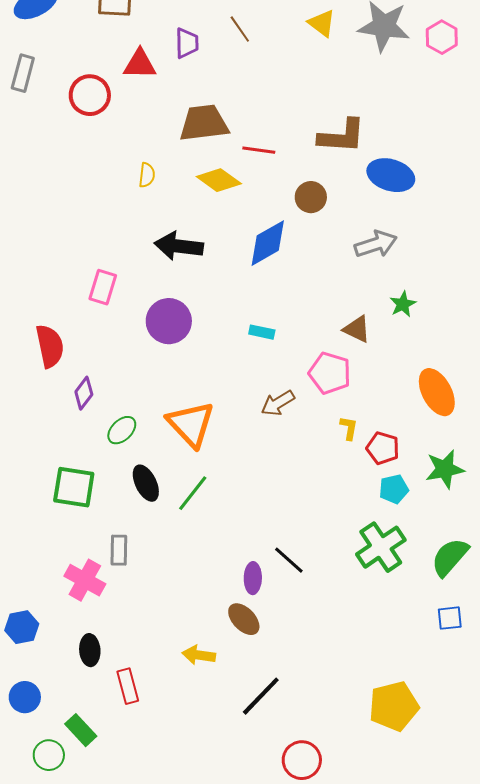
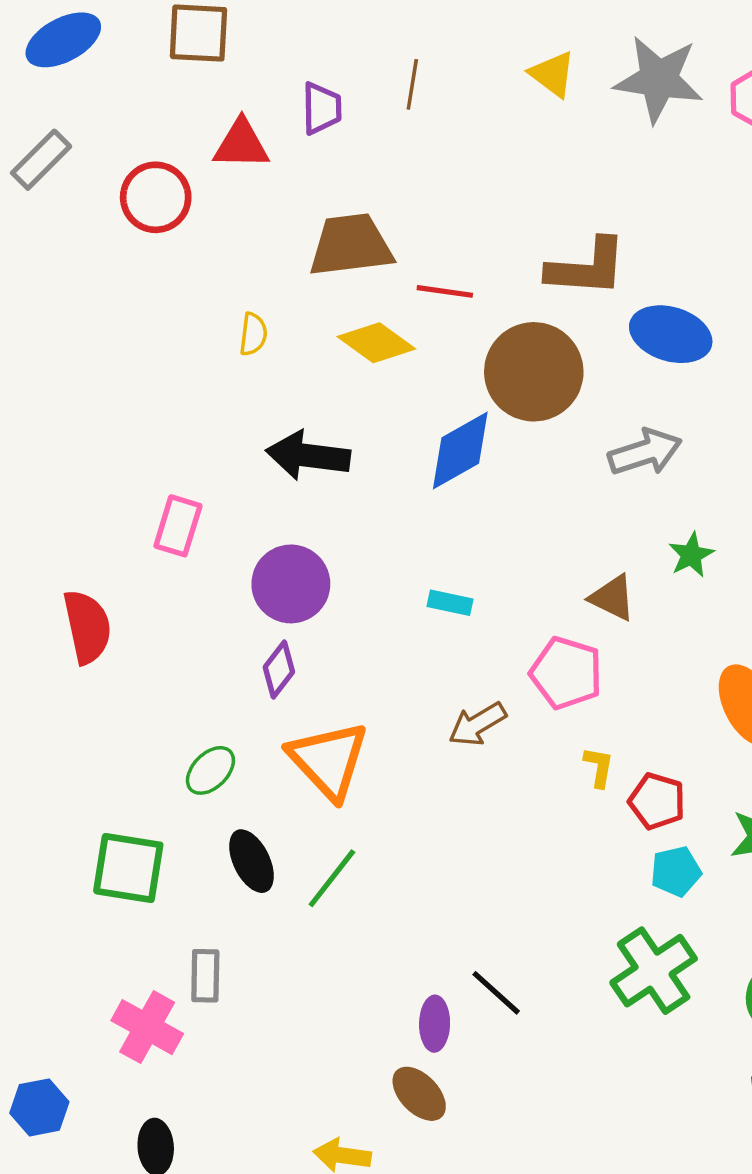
brown line: (240, 29) -> (412, 84), turned 44
gray rectangle: (23, 73) -> (41, 160), turned 30
brown circle: (311, 197) -> (534, 372), size x1.8
purple diamond: (84, 393) -> (279, 669), moved

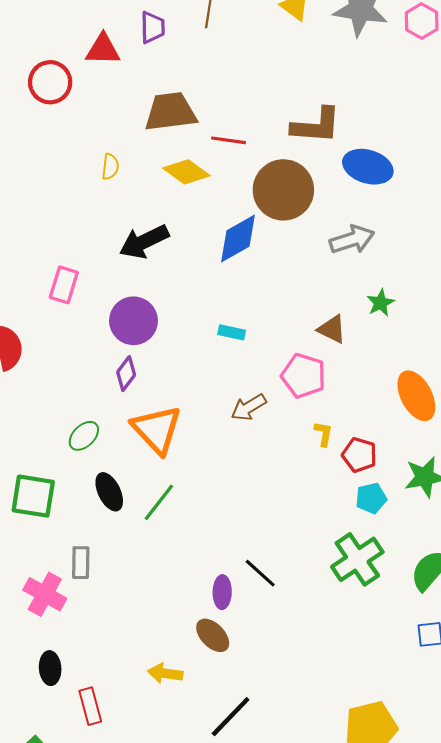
black arrow: (308, 456) -> (144, 242), turned -33

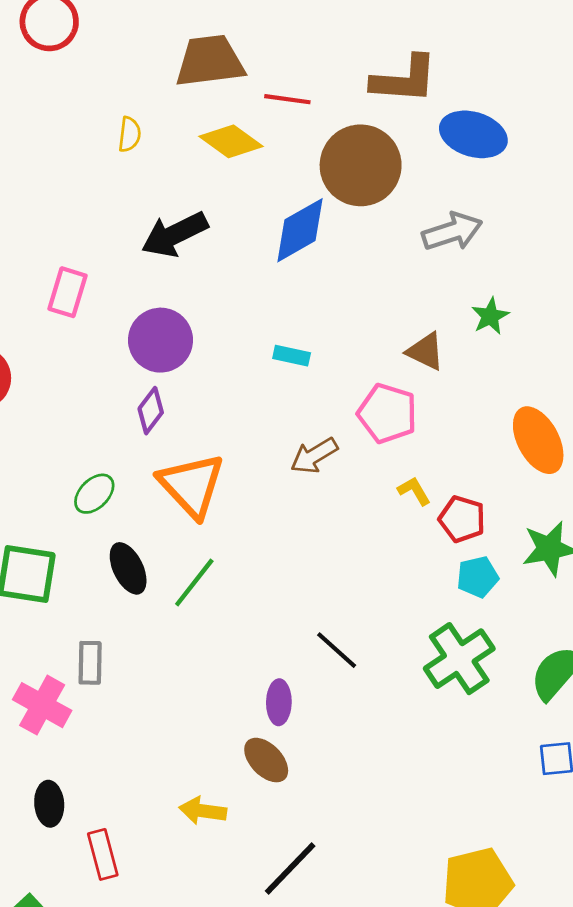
yellow L-shape: (324, 434) -> (414, 491), turned -40
black line: (260, 573) -> (337, 650), moved

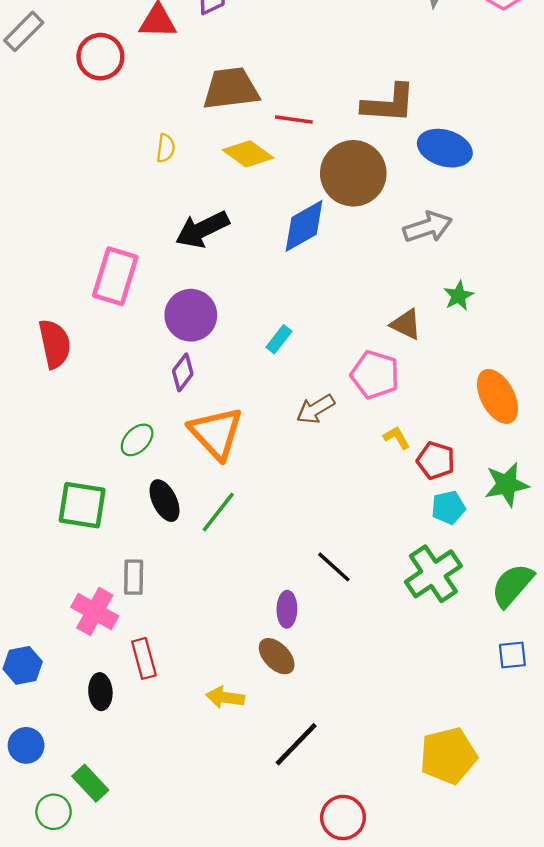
pink rectangle: (68, 292) -> (115, 276), size x1.4
cyan rectangle: (292, 356) -> (279, 339), moved, turned -64
red rectangle: (103, 854) -> (144, 658), moved

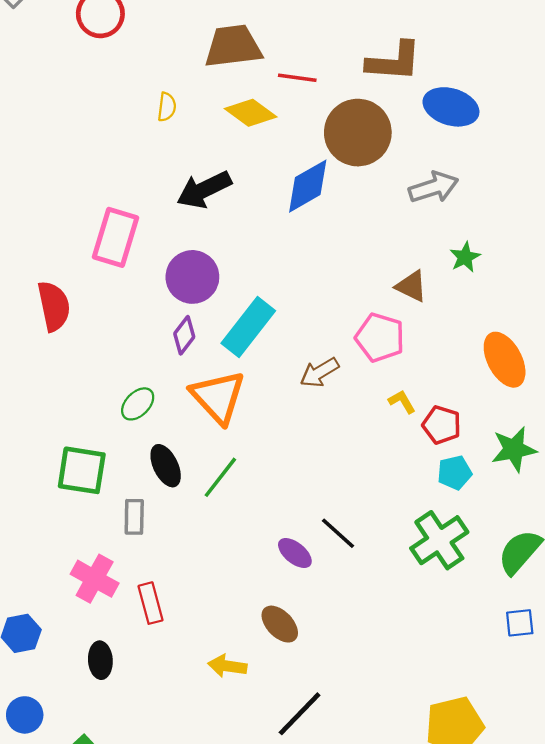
cyan rectangle: (279, 339) -> (248, 327), moved, size x2.0
gray rectangle: (134, 577) -> (134, 517), moved
purple ellipse: (287, 609) -> (295, 553), moved, turned -52
red rectangle: (144, 658) -> (150, 603), moved

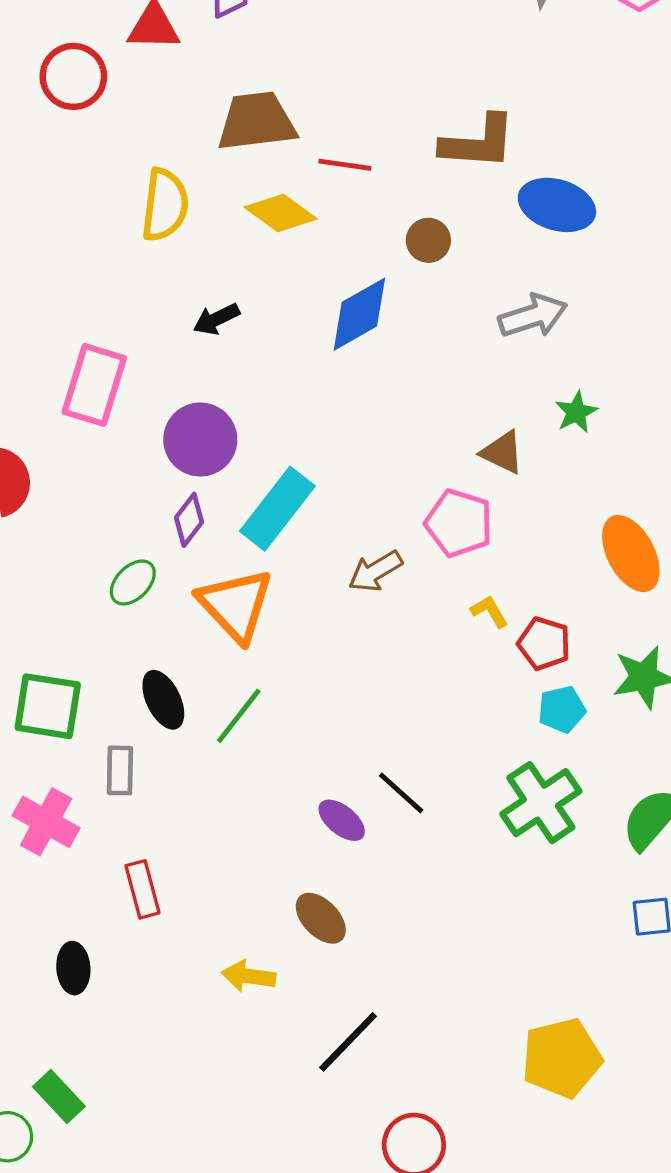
yellow semicircle: (167, 107) -> (165, 205), size x1.8
brown circle: (358, 133) -> (428, 240), size x0.5
black arrow: (204, 190) -> (216, 319), size x0.6
green ellipse: (138, 404) -> (133, 582), moved
pink cross: (95, 579) -> (46, 822), moved

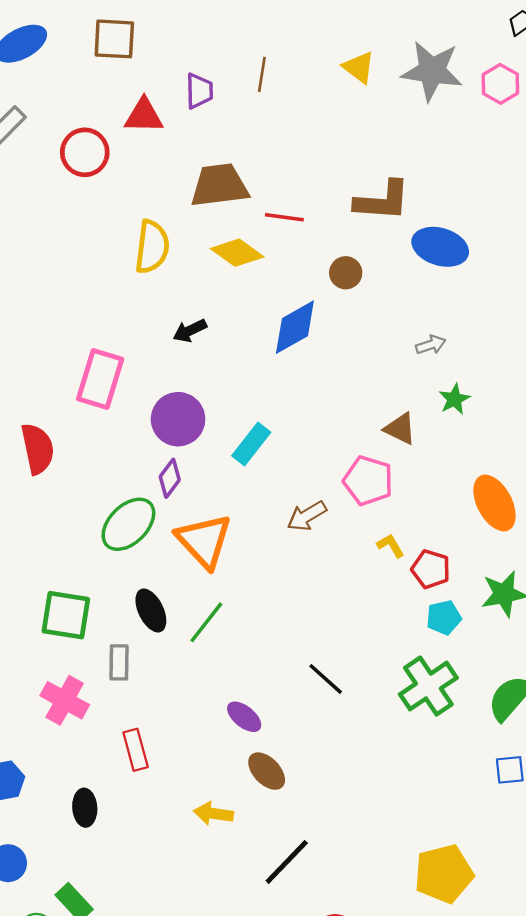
gray arrow: (533, 316) -> (431, 345), moved, size x0.6
cyan rectangle: (277, 509) -> (251, 444), moved, size x0.7
green ellipse: (133, 582) -> (128, 524), size x1.6
purple ellipse: (342, 820) -> (244, 717), moved

